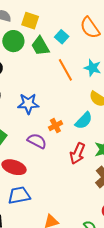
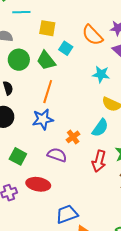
yellow square: (30, 21) -> (47, 28), moved
orange line: (65, 70) -> (48, 92), moved, turned 55
blue trapezoid: (19, 195) -> (67, 214), moved

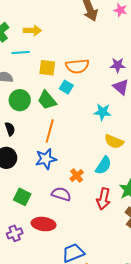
orange semicircle: (92, 35) -> (77, 66), moved, turned -50

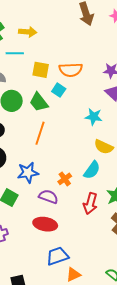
blue star: (46, 159) -> (28, 173), moved
red ellipse: (44, 224) -> (45, 224), moved

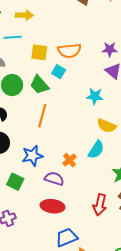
red arrow: (90, 203) -> (100, 205), moved

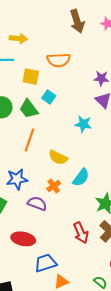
orange semicircle: (69, 51) -> (58, 60), moved
yellow semicircle: (107, 126) -> (58, 157), moved
red arrow: (100, 205) -> (81, 233), turned -40
red ellipse: (52, 206) -> (23, 239), moved

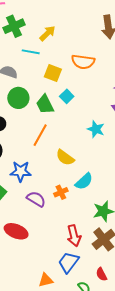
yellow arrow: (18, 39) -> (47, 33), turned -60
orange cross: (54, 186) -> (61, 192), moved
blue trapezoid: (45, 263) -> (68, 262), moved, turned -45

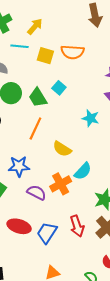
yellow square: (53, 73) -> (45, 56), moved
orange cross: (61, 192) -> (61, 184), size x1.5
blue trapezoid: (68, 262) -> (47, 233), moved

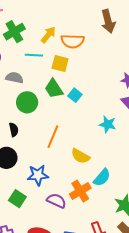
orange semicircle: (72, 52) -> (73, 41), moved
green trapezoid: (38, 98) -> (54, 89), moved

